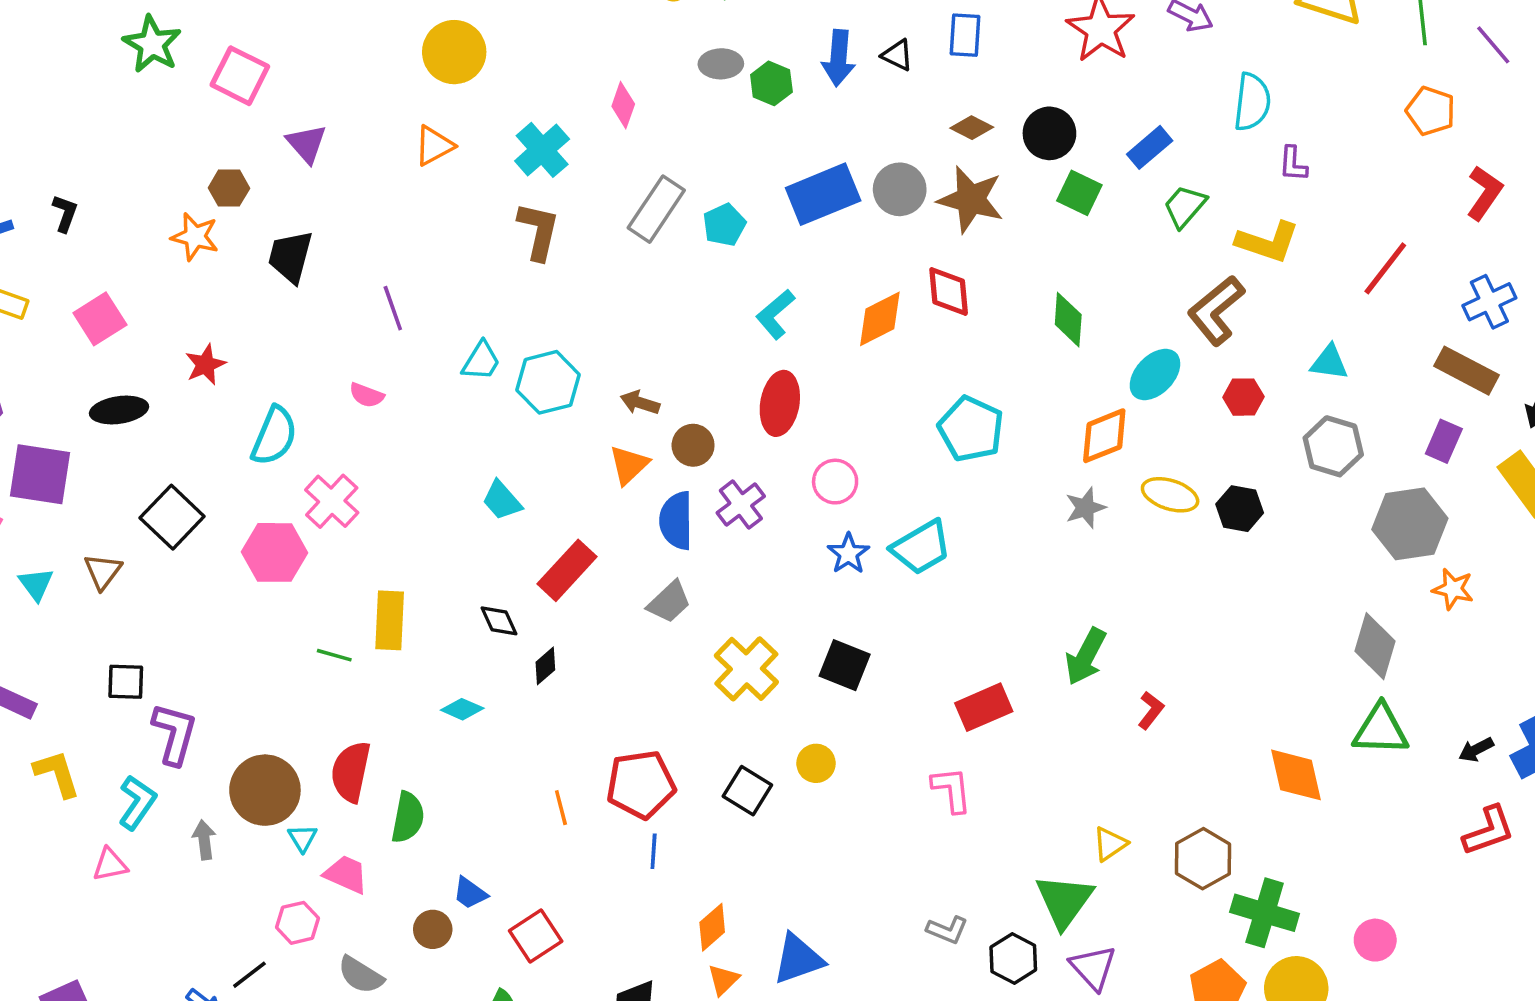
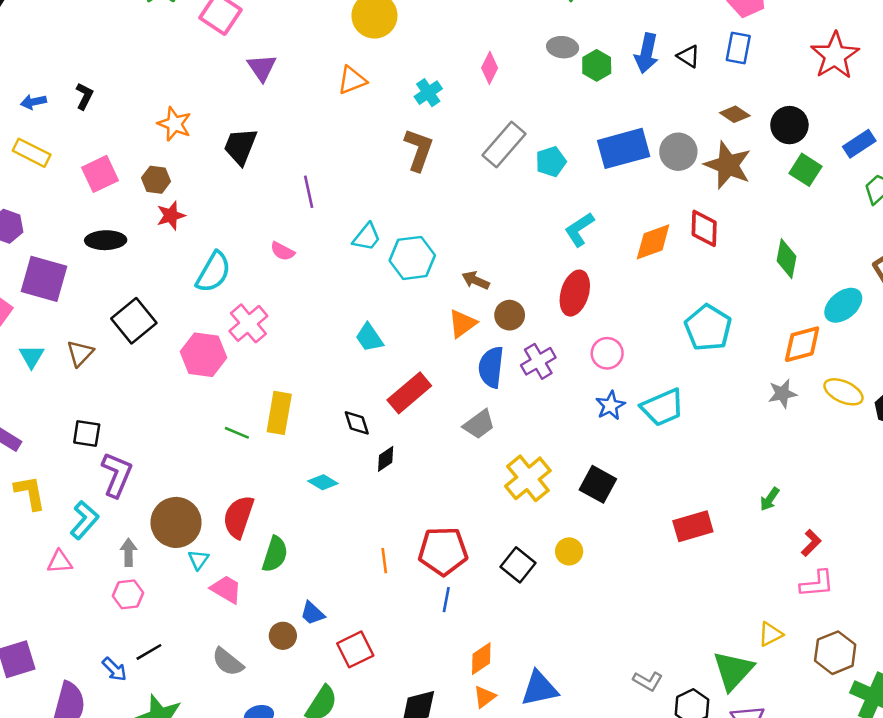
cyan cross: (542, 150) -> (428, 93), size x0.7
brown hexagon: (229, 188) -> (156, 180), moved
green arrow: (1086, 656) -> (770, 499), size x0.6
pink L-shape: (952, 790) -> (817, 584), moved, turned 84
pink hexagon: (298, 923) -> (128, 594), moved

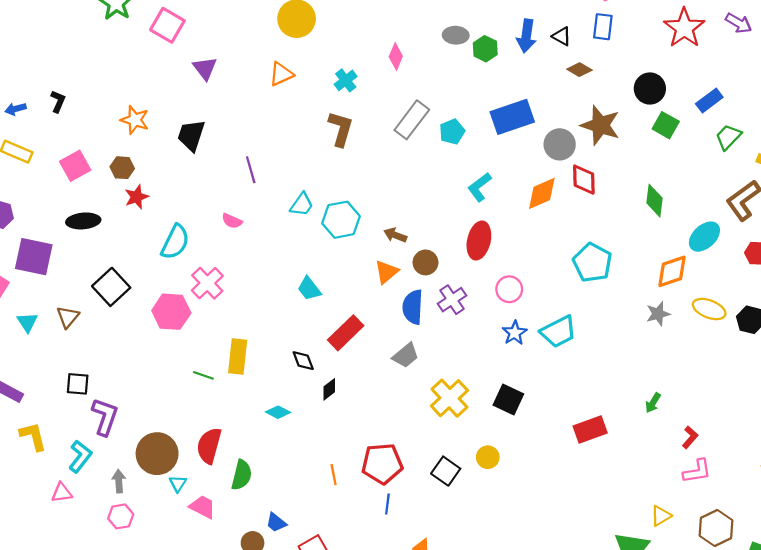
brown diamond: (735, 114) -> (579, 70), moved
gray circle: (678, 152) -> (560, 144), moved

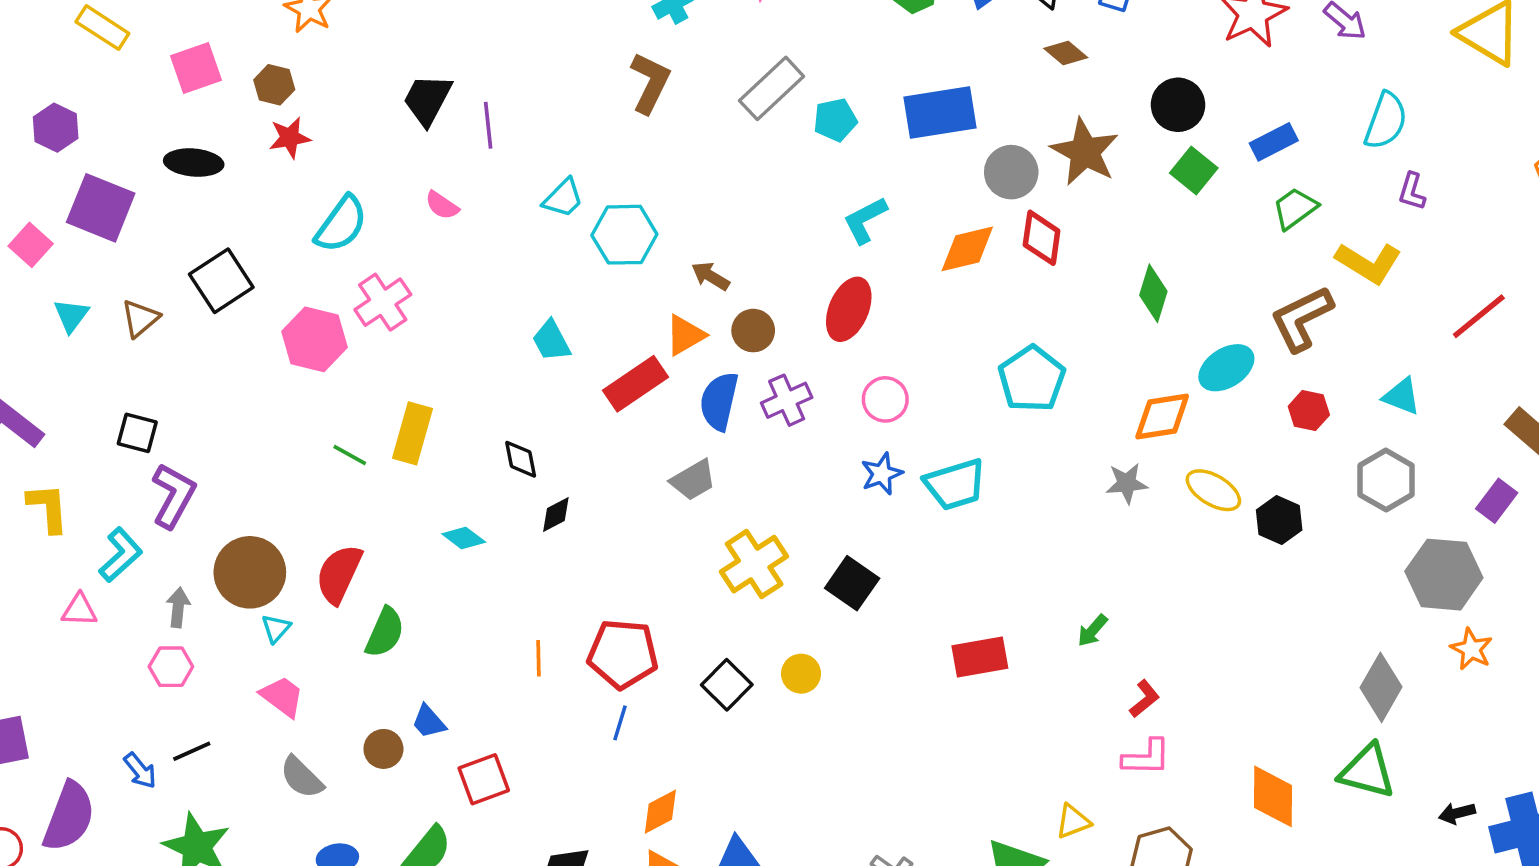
black trapezoid: (191, 135) -> (427, 100), moved
red rectangle: (346, 333) -> (636, 384), moved
pink trapezoid: (203, 507) -> (282, 697), moved

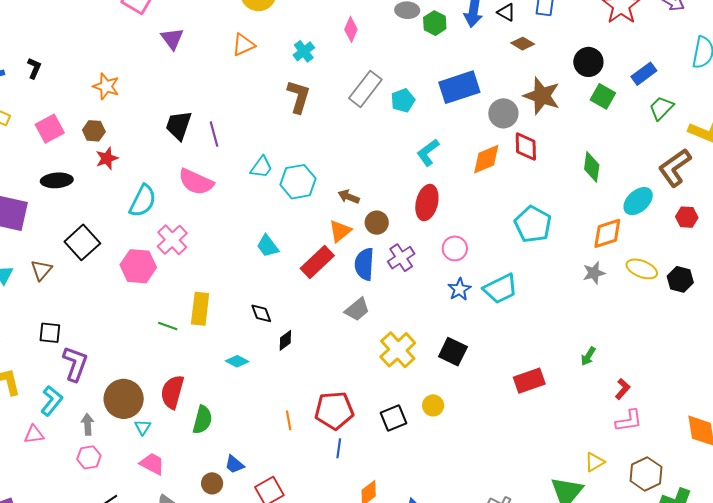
pink semicircle: (442, 205) -> (196, 182), size x1.8
black square: (727, 685) -> (394, 418), turned 32

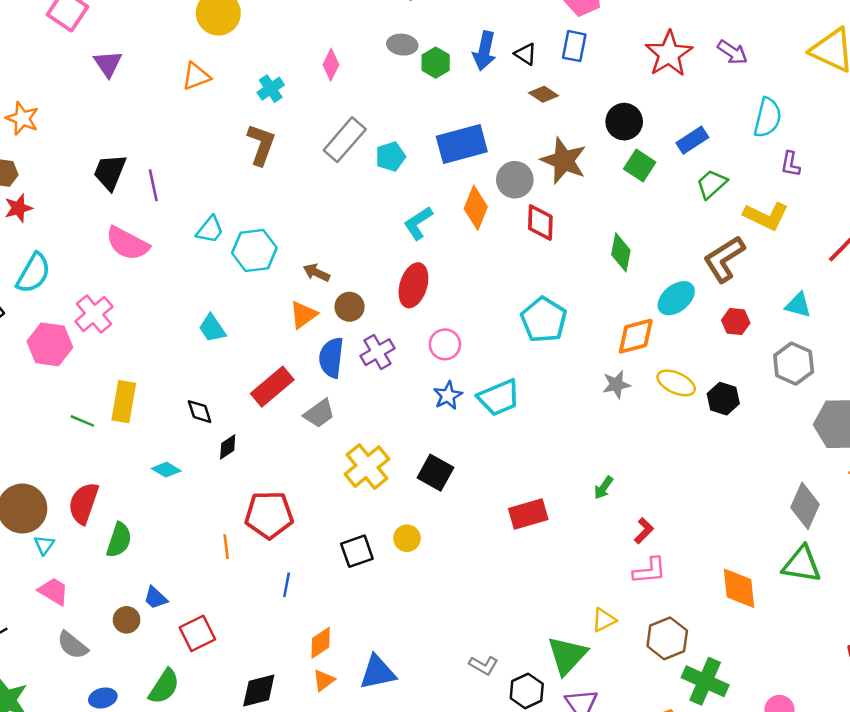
orange diamond: (486, 159) -> (476, 208), moved, turned -48
cyan semicircle: (143, 201) -> (34, 273), moved
red rectangle: (317, 262) -> (272, 387), moved
red pentagon: (334, 410) -> (269, 515), moved

